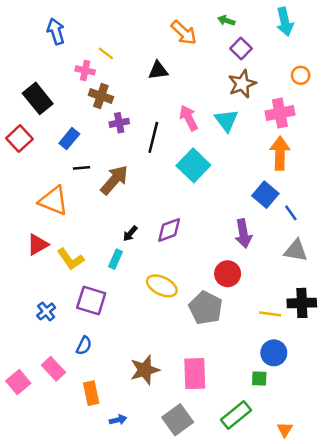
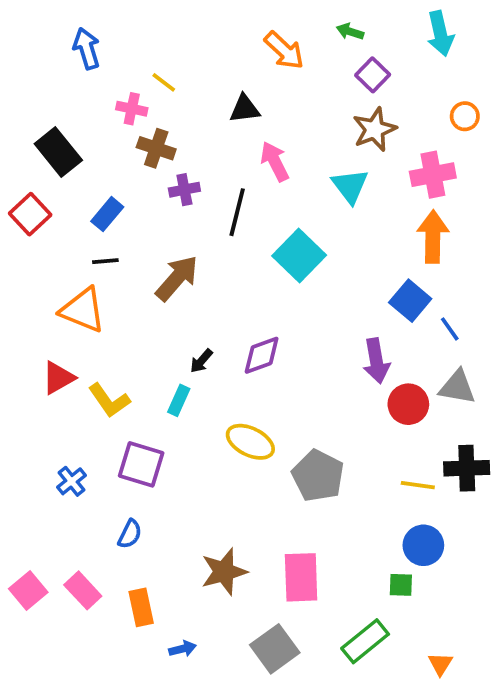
pink arrow: (189, 118) -> (275, 161), moved
black line: (81, 168) -> (105, 261), moved
red circle: (228, 274) -> (408, 404), moved
pink rectangle: (53, 369) -> (83, 590), moved

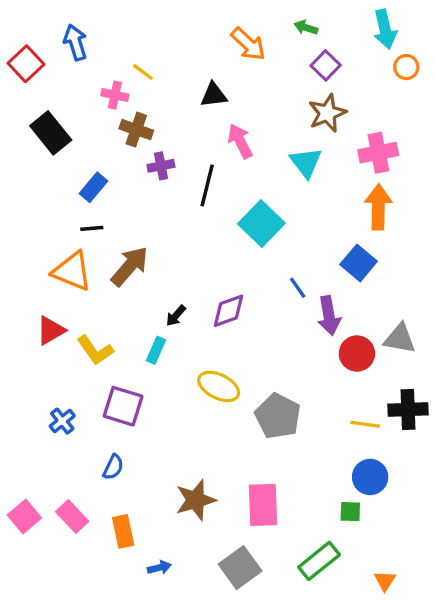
orange circle: (465, 116) -> (406, 67), moved
red square: (30, 214) -> (26, 64), moved
brown arrow: (177, 278) -> (130, 266), moved
blue line: (450, 329) -> (298, 288), moved

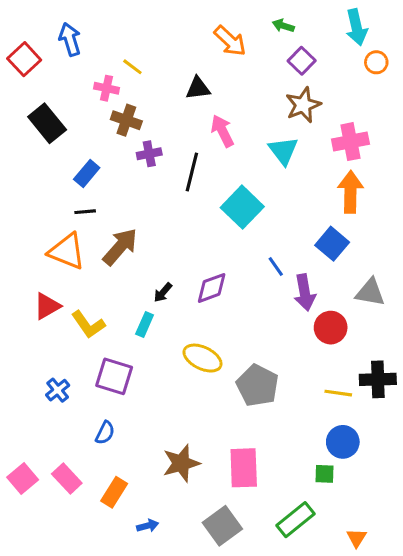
gray triangle: (400, 339) -> (370, 292), moved
orange rectangle: (123, 531) -> (114, 492), turned 44

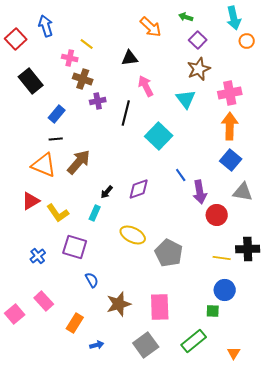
blue square: (332, 244) -> (231, 160), moved
blue semicircle: (105, 433) -> (92, 280), moved, turned -56
pink rectangle: (67, 478) -> (44, 301), moved

